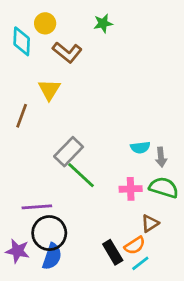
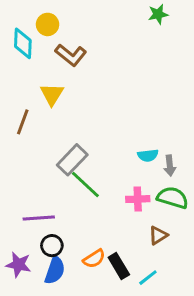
green star: (103, 23) -> (158, 14), moved
black circle: (49, 233) -> (52, 246), size x0.6
orange semicircle: (135, 245) -> (94, 259), moved

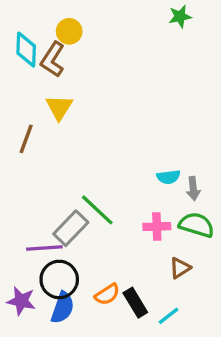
yellow circle: (48, 24) -> (69, 31), moved
brown L-shape: (71, 55) -> (53, 59), moved, turned 84
gray rectangle: (72, 160) -> (71, 228), moved
black circle: (52, 246) -> (59, 279), size x1.5

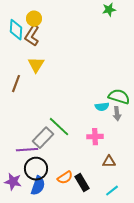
yellow circle: (69, 31) -> (34, 19), moved
green semicircle: (197, 225) -> (119, 97), moved
brown triangle: (180, 268) -> (109, 162), turned 32
cyan line: (168, 316) -> (112, 191), moved

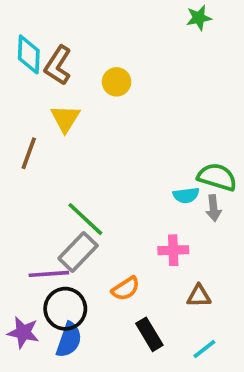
yellow circle: (34, 19) -> (117, 82), moved
green line: (59, 127) -> (85, 219), moved
orange semicircle: (65, 178) -> (126, 289), moved

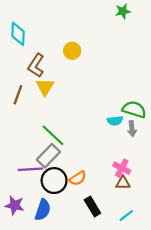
brown L-shape: (58, 65) -> (36, 65), moved
yellow triangle: (65, 118) -> (45, 87), moved
pink cross: (173, 250) -> (122, 168), moved, turned 30
black circle: (65, 309) -> (54, 181), moved

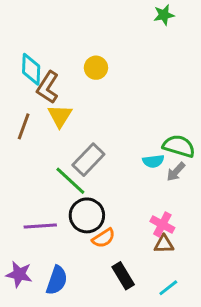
cyan diamond: (18, 34) -> (31, 69), moved
gray arrow: (132, 129) -> (176, 172), turned 49
gray rectangle: (48, 156) -> (88, 160), moved
black circle: (54, 181) -> (87, 215), moved

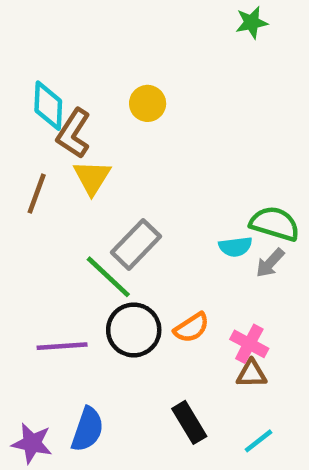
orange semicircle: (104, 238) -> (191, 328), moved
purple star: (19, 274) -> (32, 443), moved

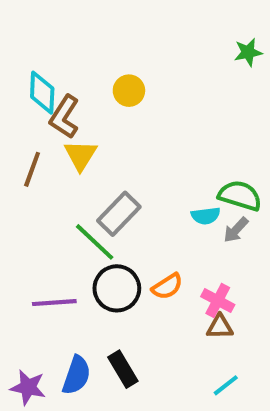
green star: (252, 23) -> (248, 52), moved
black rectangle: (189, 422) -> (123, 369), moved

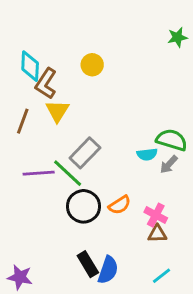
purple line: (54, 303) -> (39, 173), moved
blue semicircle: (76, 375) -> (108, 270), moved

